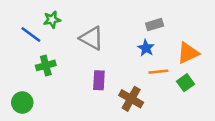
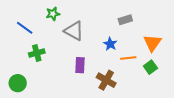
green star: (52, 20) -> (53, 14), moved
blue star: (146, 48) -> (110, 44), moved
orange triangle: (188, 53) -> (152, 43), turned -30

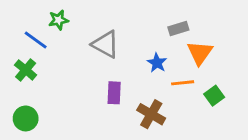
green star: (53, 14) -> (58, 20), moved
orange triangle: (152, 43) -> (200, 53), moved
green cross: (37, 53) -> (26, 70), moved, turned -35

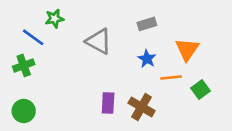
gray rectangle: (178, 29) -> (147, 24), moved
green cross: (26, 70) -> (24, 65), turned 30
purple rectangle: (114, 93) -> (108, 103), moved

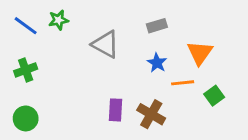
blue line: (33, 37) -> (26, 26), moved

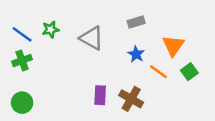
green star: (58, 20) -> (51, 29), moved
blue line: (26, 26) -> (22, 34), moved
orange line: (183, 83) -> (158, 72), turned 42
green square: (214, 96) -> (189, 72), moved

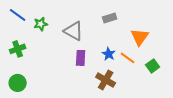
blue line: (22, 34) -> (18, 15), moved
blue star: (136, 54) -> (109, 54), moved
green square: (189, 72) -> (153, 66), moved
purple rectangle: (100, 95) -> (81, 58), moved

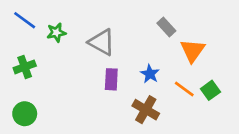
gray rectangle: (110, 18) -> (166, 27), moved, turned 64
orange line: (128, 58) -> (184, 89), moved

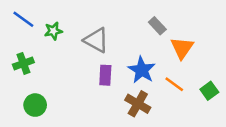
blue star: (150, 74) -> (142, 70), size x1.5
green square: (210, 90) -> (209, 91), moved
green circle: (25, 114) -> (35, 105), moved

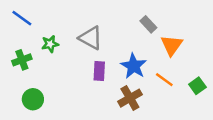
green star: (53, 31) -> (50, 44), moved
brown cross: (138, 104) -> (130, 98), turned 30

